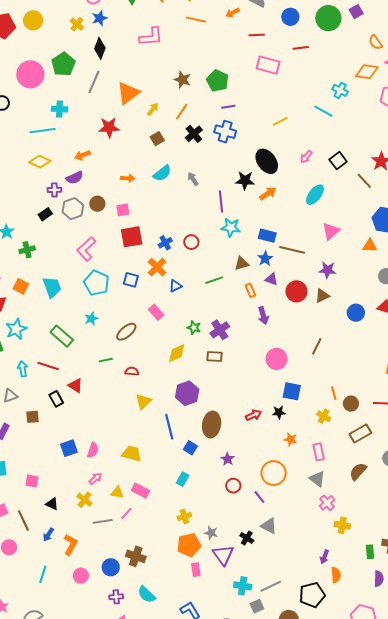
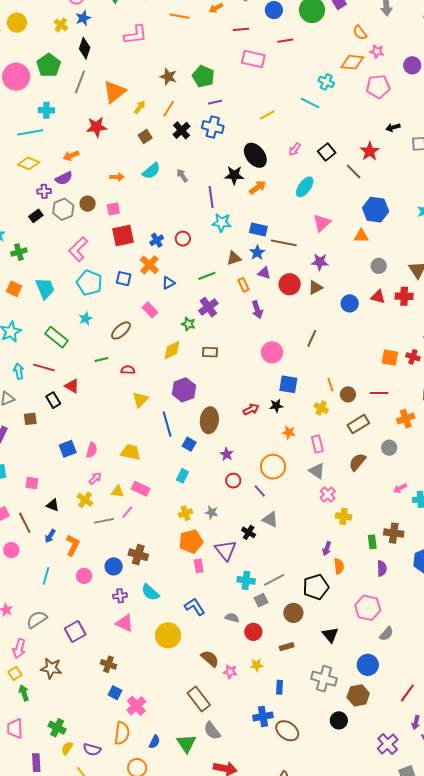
purple cross: (220, 330) -> (208, 307), moved
gray star: (211, 533) -> (212, 512), moved

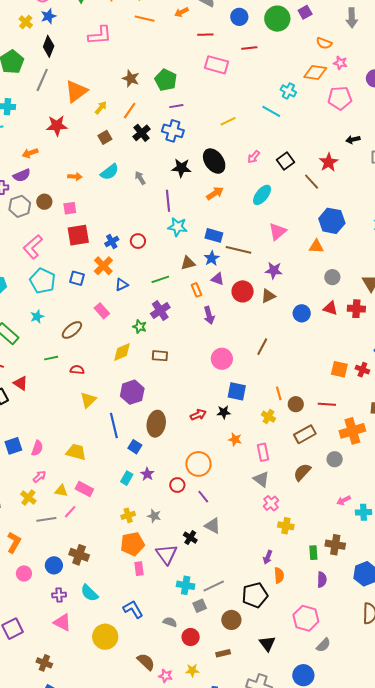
orange semicircle: (360, 33) -> (324, 43), turned -35
black star: (234, 175) -> (181, 168), moved
orange cross: (406, 419) -> (352, 431), size x1.4
purple star: (227, 454) -> (147, 474), moved
orange circle: (273, 467) -> (198, 464), moved

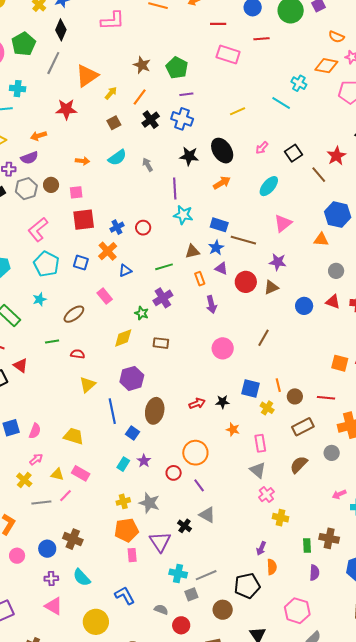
blue square: (237, 391) -> (251, 388), moved
gray star: (154, 516) -> (149, 503), size x1.5

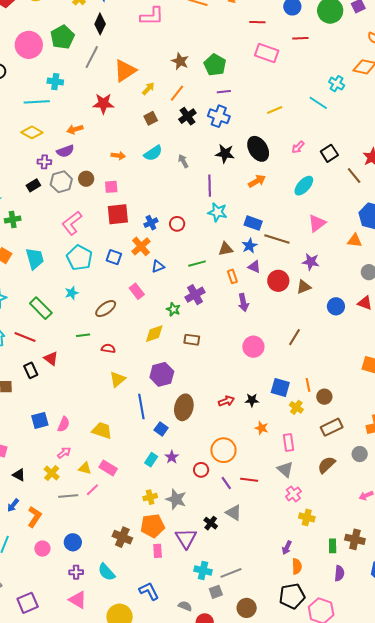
red line: (326, 398) -> (249, 480), moved
brown cross: (73, 539) -> (122, 537), moved
black pentagon: (247, 586) -> (292, 596), moved

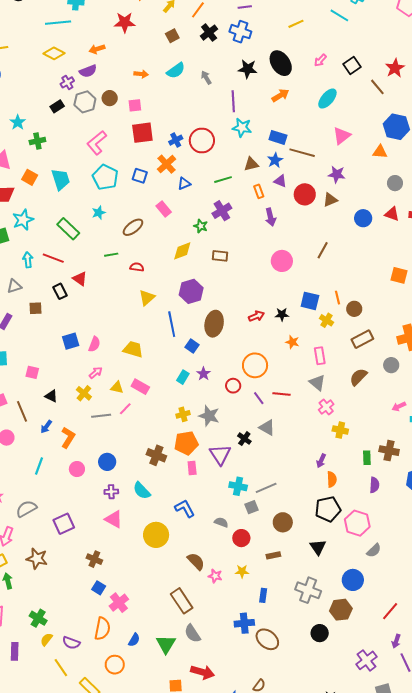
purple cross: (44, 162) -> (67, 82), turned -32
red circle: (177, 224) -> (202, 141), size x1.6

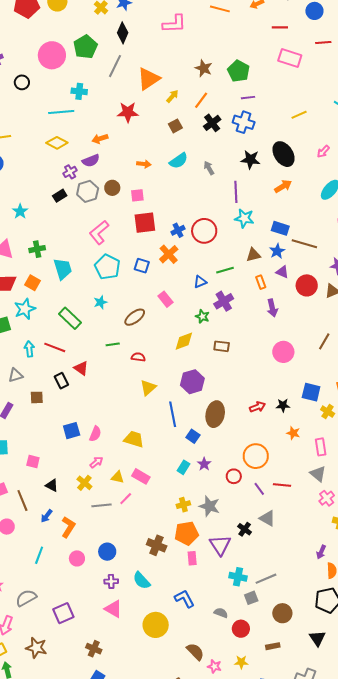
green cross: (37, 141) -> (37, 249), moved
orange square: (30, 177) -> (32, 283), moved
blue triangle: (184, 184) -> (200, 282), moved

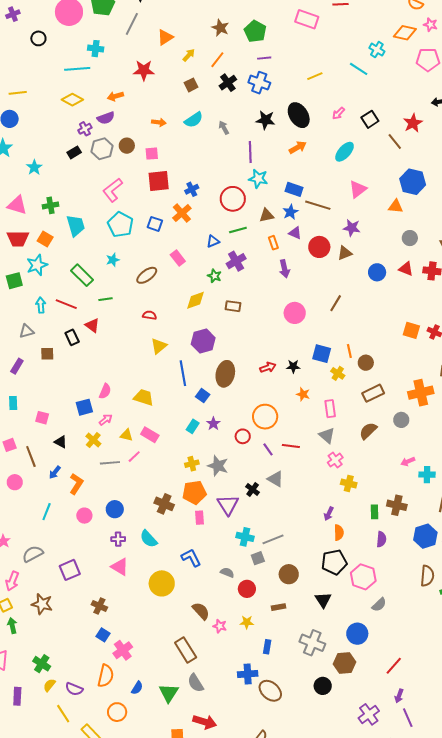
orange triangle: (149, 79) -> (165, 37), size x0.7
red circle: (204, 231) -> (233, 199), moved
green line: (113, 344) -> (106, 299), moved
blue square: (72, 431) -> (84, 407), moved

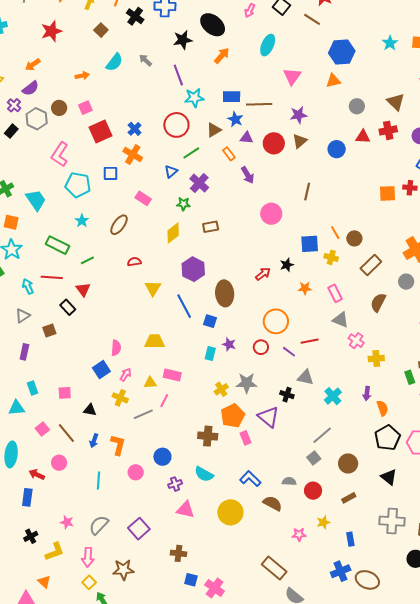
red triangle: (92, 325) -> (83, 289), turned 35
cyan cross: (245, 537) -> (333, 396), moved, turned -36
brown semicircle: (201, 611) -> (273, 503), moved

